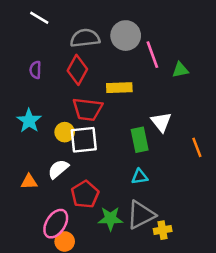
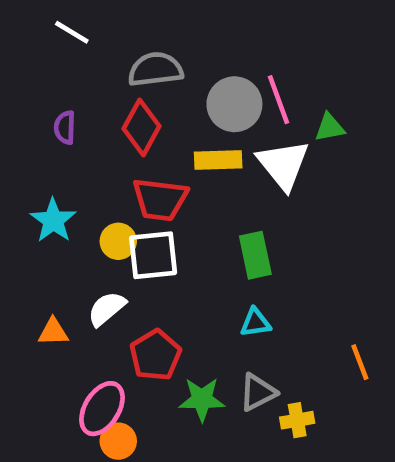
gray circle: (126, 36) -> (234, 104), moved
white triangle: (161, 122) -> (283, 165), moved, size x1.4
orange line: (197, 147) -> (360, 362), moved
gray triangle: (141, 215) -> (258, 392), size x0.7

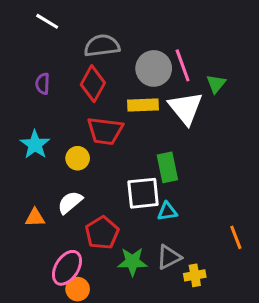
green triangle: (330, 127) -> (216, 84), turned -40
white square: (153, 255) -> (143, 193), moved

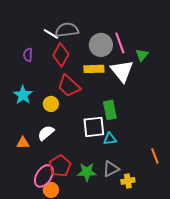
white line: (47, 21) -> (51, 34), moved
red trapezoid: (105, 131) -> (69, 86), turned 35
red pentagon: (102, 233) -> (60, 166), moved

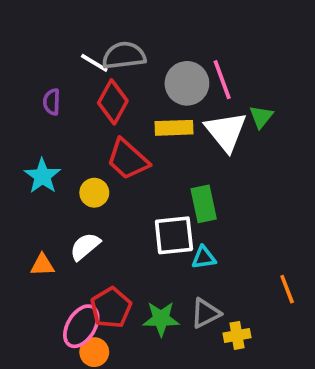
green triangle: (142, 55) -> (261, 117), moved

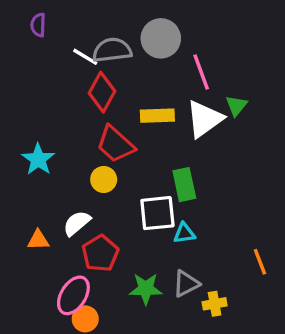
gray circle: (187, 83) -> (161, 38), moved
purple semicircle: (52, 102) -> (38, 25), moved
white triangle: (226, 132) -> (204, 119), turned 33
yellow circle: (94, 193) -> (104, 179), moved
red pentagon: (111, 308) -> (100, 253), moved

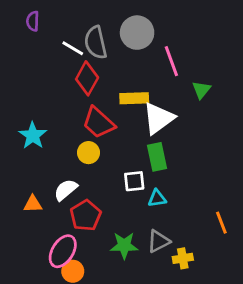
gray semicircle: (112, 50) -> (96, 43), turned -96
white triangle: (204, 119) -> (159, 118), moved
white square: (157, 213) -> (134, 181), size x0.7

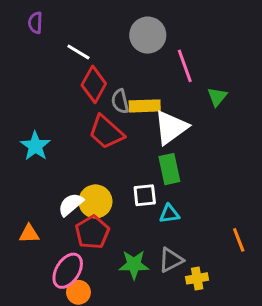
gray semicircle: (96, 43) -> (120, 101), moved, size x0.7
yellow circle: (88, 153) -> (95, 201), moved, size x1.4
orange triangle: (33, 204) -> (29, 234), moved

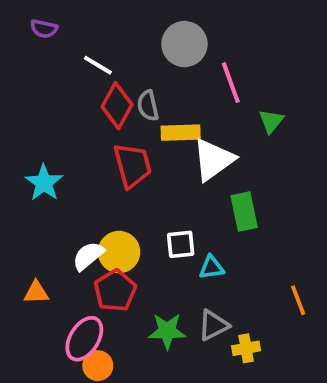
purple semicircle: (35, 23) -> (44, 29), turned -80
gray semicircle: (120, 101) -> (148, 106), moved
red trapezoid: (106, 132) -> (132, 165), turned -147
green rectangle: (169, 169) -> (244, 212), moved

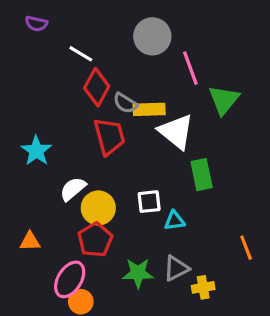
gray semicircle: (148, 106) -> (125, 103), moved, turned -45
green triangle: (271, 121) -> (224, 100), size x1.5
white triangle: (213, 160) -> (176, 132), turned -45
white semicircle: (88, 256) -> (73, 189), moved

